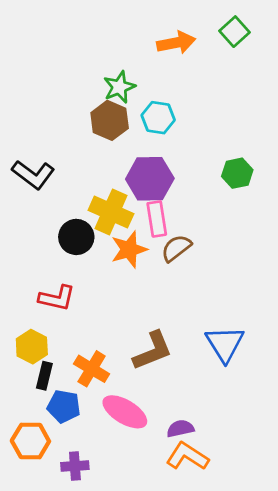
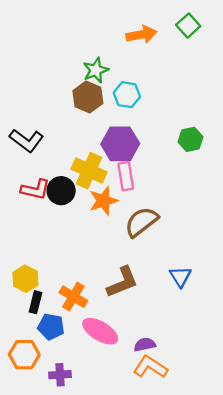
brown semicircle: (176, 248) -> (141, 222), moved, size x1.4
red L-shape: (57, 298) -> (35, 190), moved
blue triangle: (225, 344) -> (180, 277), size x0.7

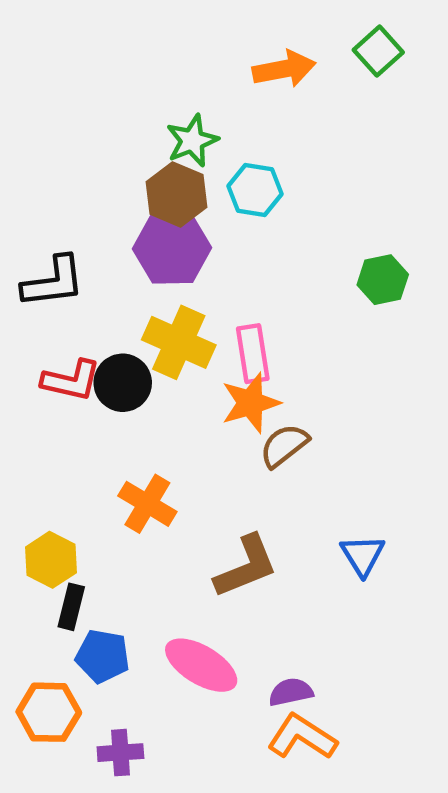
black L-shape: (27, 140) -> (53, 282), turned -44
purple hexagon: (120, 144) -> (172, 248), moved
orange star: (103, 201) -> (250, 403), moved
brown semicircle: (141, 222) -> (284, 445), size x0.7
orange cross: (73, 297) -> (147, 504), moved

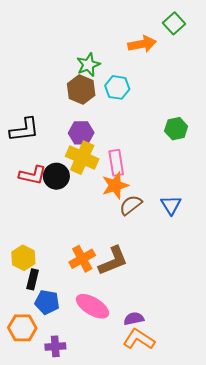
orange arrow: (284, 69) -> (142, 44), moved
purple hexagon: (172, 248) -> (81, 133), moved, size x0.7
orange cross: (147, 504) -> (82, 259), moved, turned 30
blue triangle: (363, 555) -> (171, 205), moved

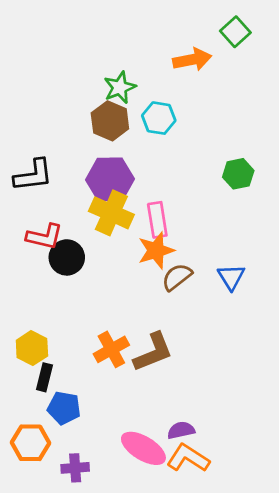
purple hexagon: (81, 133) -> (110, 179), size x1.4
black circle: (56, 176) -> (67, 257), moved
pink ellipse: (92, 306) -> (143, 448), moved

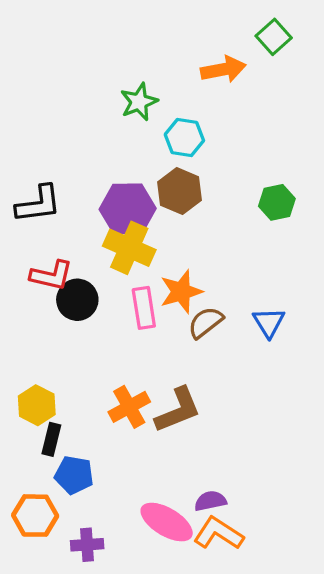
brown hexagon: (110, 121) -> (180, 191), moved
pink rectangle: (157, 220) -> (144, 308), moved

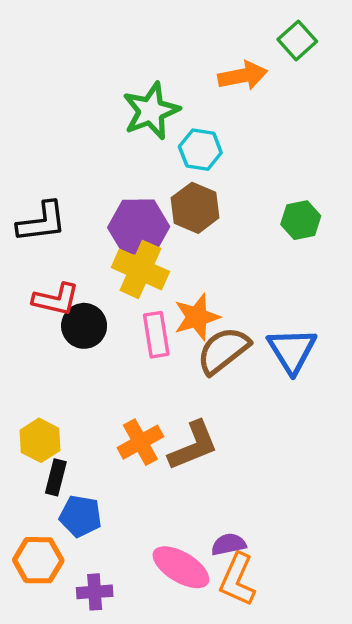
green star: (139, 102) -> (151, 111), size x1.4
brown semicircle: (205, 322) -> (223, 351), size x1.4
blue triangle: (269, 322) -> (292, 351), size x1.4
orange L-shape: (218, 533) -> (237, 580), turned -99

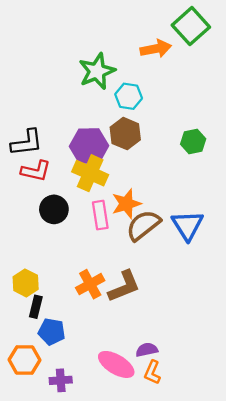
green square: (297, 40) -> (191, 26), size x1.5
red L-shape: (56, 299) -> (36, 171), moved
orange L-shape: (237, 580) -> (152, 372), size x0.7

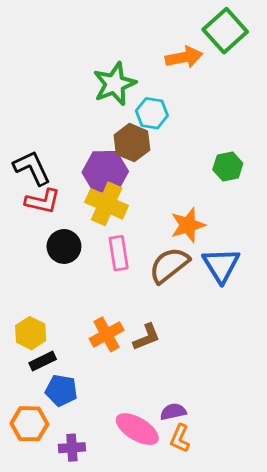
brown hexagon: (125, 134) -> (132, 143), moved
black L-shape: (27, 143) -> (32, 168), turned -108
orange star: (126, 204) -> (188, 225), moved
brown L-shape: (124, 286) -> (147, 337), size x0.7
black rectangle: (36, 307) -> (43, 361), turned 50

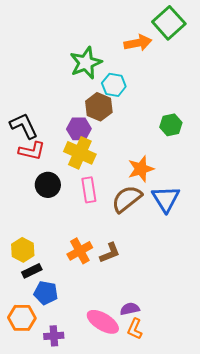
purple hexagon: (105, 172) -> (79, 129), size x0.7

